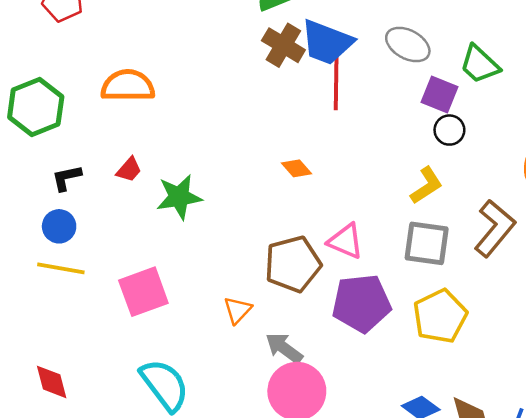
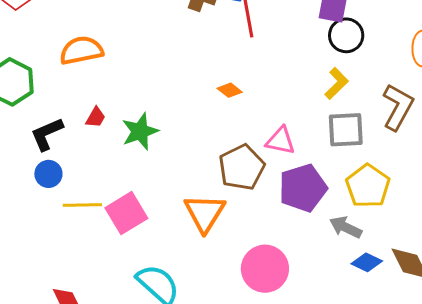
black circle: (449, 130) -> (346, 35), size x1.4
black L-shape: (67, 178) -> (47, 134), size x1.4
yellow line: (61, 268) -> (82, 205), moved
orange triangle: (238, 310) -> (205, 213), size x1.8
gray arrow: (284, 348) -> (346, 227), moved

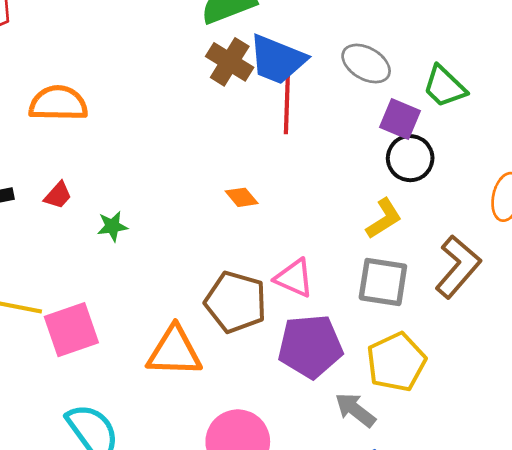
green star: (140, 131) -> (112, 226), size x0.6
brown pentagon: (242, 167) -> (236, 302), turned 30
orange triangle: (205, 213) -> (174, 351), turned 48

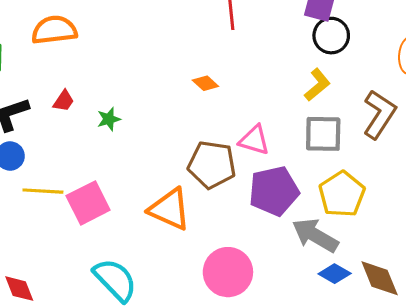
orange triangle: (174, 351) -> (170, 209), turned 30
gray arrow: (355, 410) -> (315, 235), size x1.4

